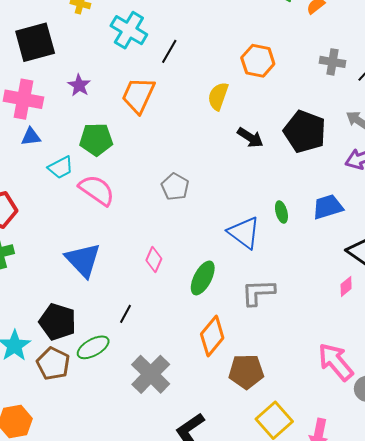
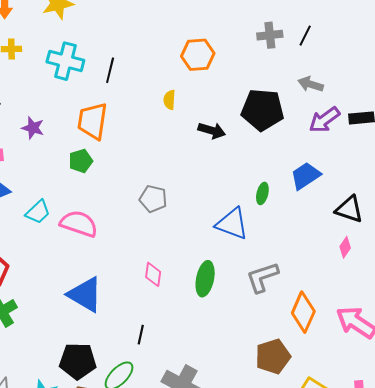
yellow semicircle: (218, 96) -> (169, 100), size x0.7
green pentagon: (96, 139) -> (81, 161), moved, size x0.7
green ellipse: (281, 212) -> (262, 193), turned 45
orange diamond: (212, 336) -> (303, 312), moved

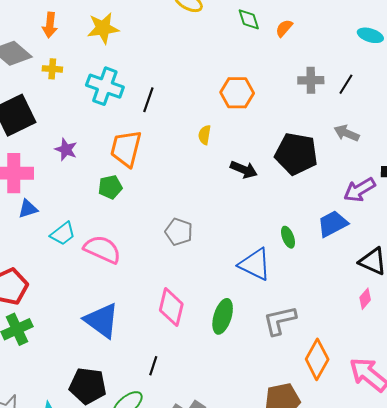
purple arrow: (324, 120) -> (359, 190), moved
green ellipse: (262, 193) -> (288, 237), turned -40
pink diamond: (153, 274) -> (171, 307), size x1.5

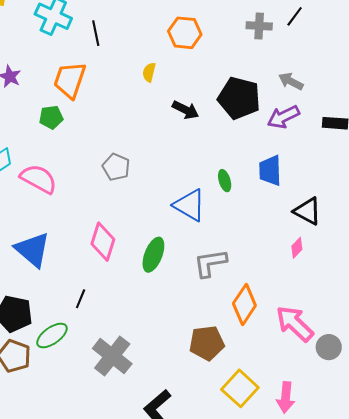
black line: (346, 84) -> (295, 16), moved
black line: (148, 100) -> (96, 33), turned -35
purple arrow: (359, 190) -> (283, 117), moved
blue trapezoid: (333, 224) -> (270, 170), turned -68

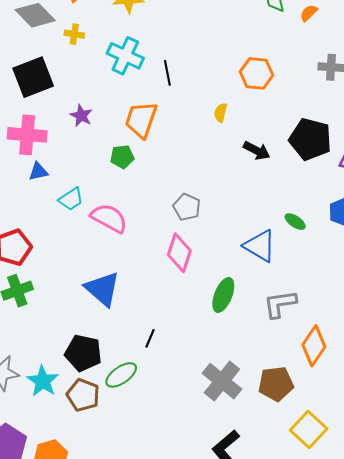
green ellipse: (225, 181) -> (295, 222), turned -40
pink diamond: (103, 242) -> (179, 253), moved
gray cross: (112, 356) -> (222, 381), moved

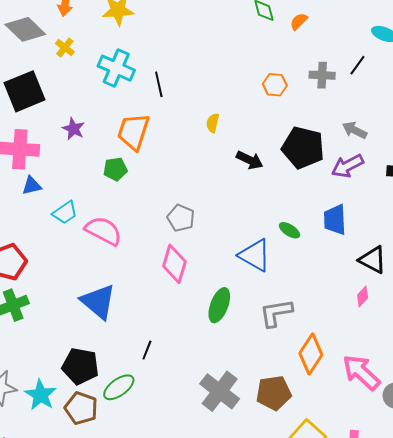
yellow cross: (74, 34) -> (65, 48), turned 30
orange hexagon: (257, 73) -> (275, 85), moved, size x0.7

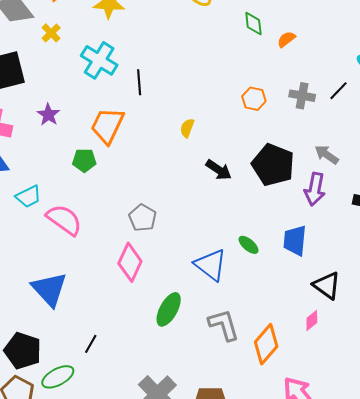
purple arrow: (347, 166) -> (315, 189), turned -60
gray L-shape: (276, 313) -> (224, 325), turned 75
orange diamond: (311, 354) -> (266, 344), moved

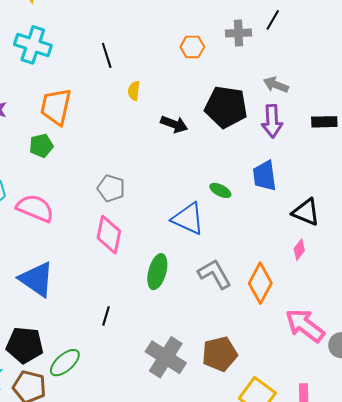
black line: (139, 82) -> (107, 55), moved
black line: (91, 344) -> (106, 316), moved

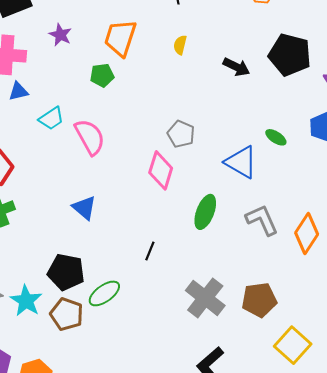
yellow semicircle: (134, 91) -> (180, 45), moved
gray pentagon: (111, 188) -> (181, 134), moved
pink semicircle: (35, 208) -> (90, 137), turned 33
blue triangle: (37, 279) -> (84, 208), size x0.7

